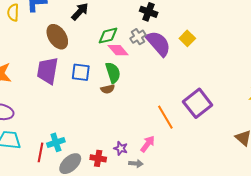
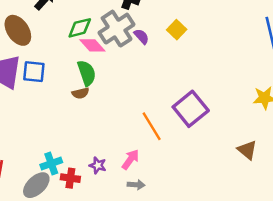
gray cross: (138, 37) -> (117, 29), size x1.8
purple semicircle: (158, 43) -> (141, 36), size x0.5
blue square: (81, 72) -> (34, 72), moved
cyan cross: (56, 142) -> (51, 164), moved
gray arrow: (136, 164) -> (136, 185), moved

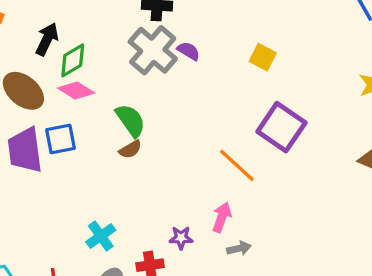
green diamond: (80, 28) -> (73, 60), moved
yellow square: (177, 30) -> (263, 57), moved
pink diamond: (92, 45) -> (76, 90), moved
cyan cross: (51, 164) -> (101, 236), moved

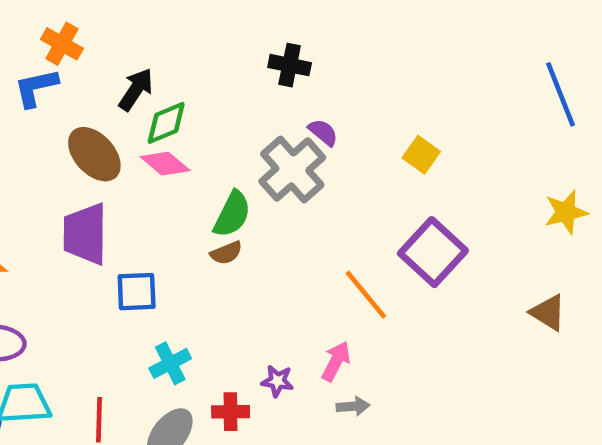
gray cross: (153, 50) -> (292, 169), moved
green semicircle: (131, 120) -> (232, 214), turned 54
blue square: (60, 139) -> (137, 292), moved

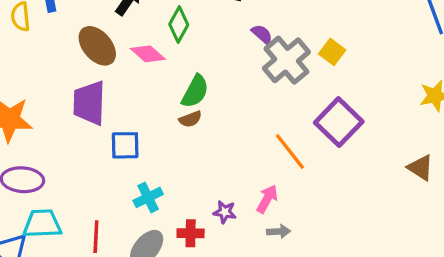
green diamond: (166, 123) -> (179, 25), moved, turned -40
gray cross: (292, 169) -> (286, 60), moved

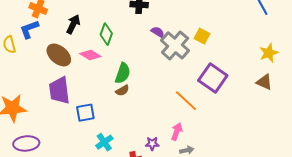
brown triangle: (420, 168) -> (264, 82), moved

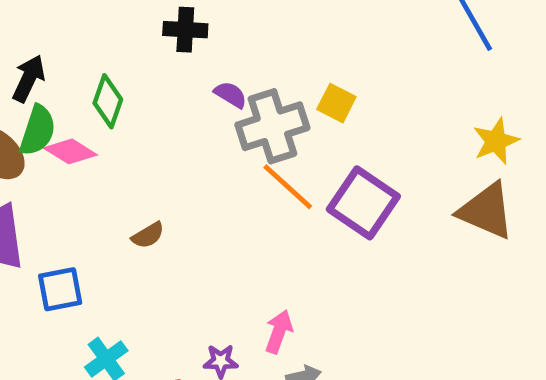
gray cross: (175, 45) -> (272, 126), turned 32
green semicircle: (123, 73) -> (38, 130), moved
brown triangle: (264, 82) -> (486, 211), size x1.5
orange line: (186, 101) -> (288, 187), moved

